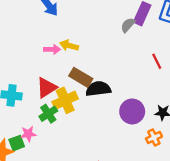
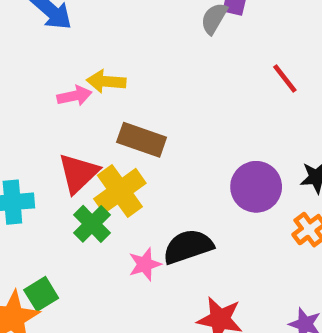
black semicircle: (98, 89) -> (188, 247), moved
pink star: (28, 134) -> (145, 264), moved

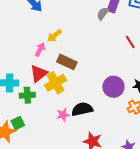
yellow arrow: (106, 81) -> (54, 36), turned -49
pink arrow: (74, 96) -> (40, 49), moved, turned -56
green cross: (92, 224) -> (27, 95), moved, turned 35

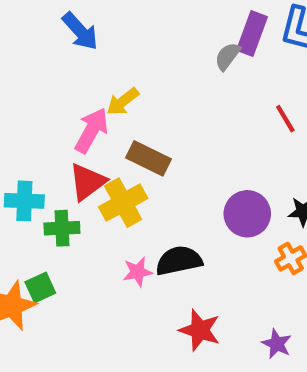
pink arrow: (40, 49) -> (91, 130), size x1.5

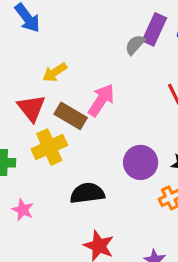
pink arrow: (91, 130) -> (101, 100), moved
red triangle: (87, 182) -> (31, 108), moved, turned -36
pink star: (138, 272) -> (23, 210), moved, turned 30

